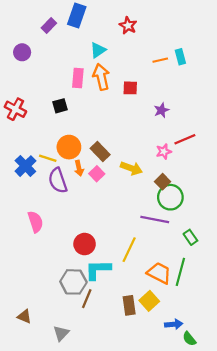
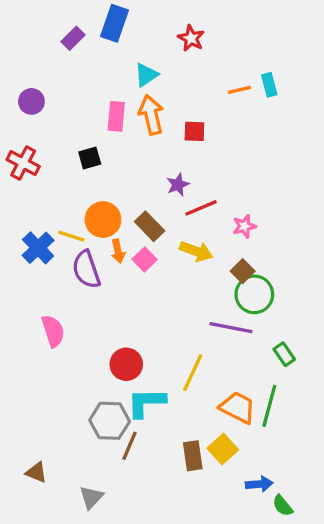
purple circle: (22, 52) -> (31, 101), moved
purple star: (161, 110) -> (178, 185), moved
red line: (185, 139) -> (201, 208), moved

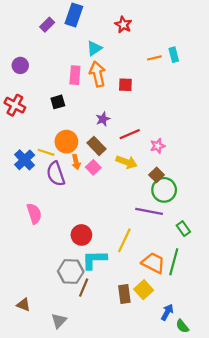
purple star: (178, 185) -> (103, 119), moved
blue arrow: (259, 484) -> (167, 312), turned -56

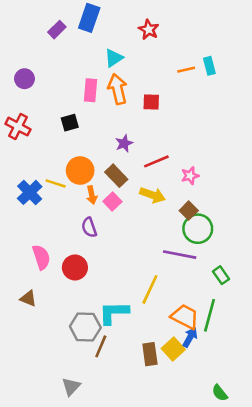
purple semicircle: (56, 174) -> (89, 227), moved, size x0.7
red circle: (81, 235) -> (75, 267), moved
brown triangle: (23, 305) -> (28, 299), moved
blue arrow: (167, 312) -> (190, 337), moved

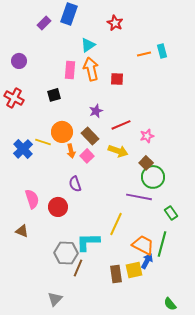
purple semicircle: (89, 227) -> (75, 184), moved
yellow square: (173, 349) -> (134, 270), turned 30

